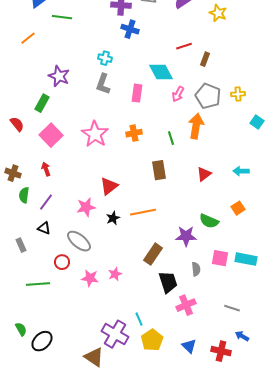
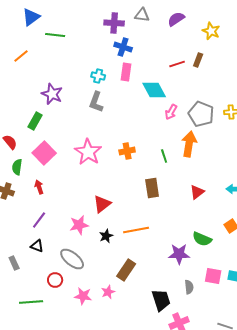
brown rectangle: (205, 59) -> (198, 60), moved
pink rectangle: (137, 93) -> (126, 72), moved
green semicircle: (24, 195) -> (17, 167), moved
brown rectangle: (153, 254) -> (126, 270), moved

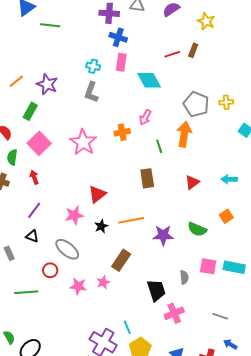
orange line: (21, 56) -> (16, 81), moved
pink arrow: (171, 112) -> (145, 117), moved
orange cross: (127, 151) -> (122, 132), moved
purple star: (179, 254) -> (163, 235), moved

